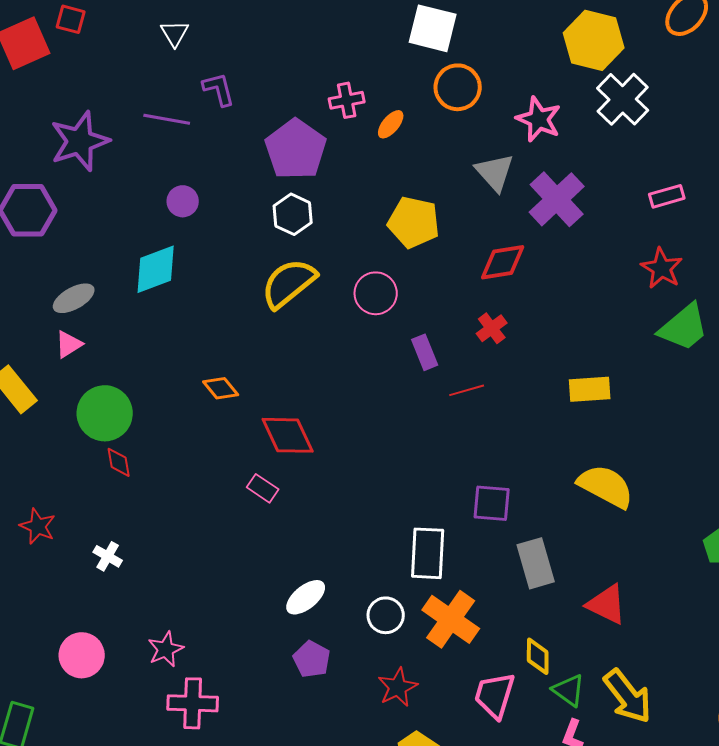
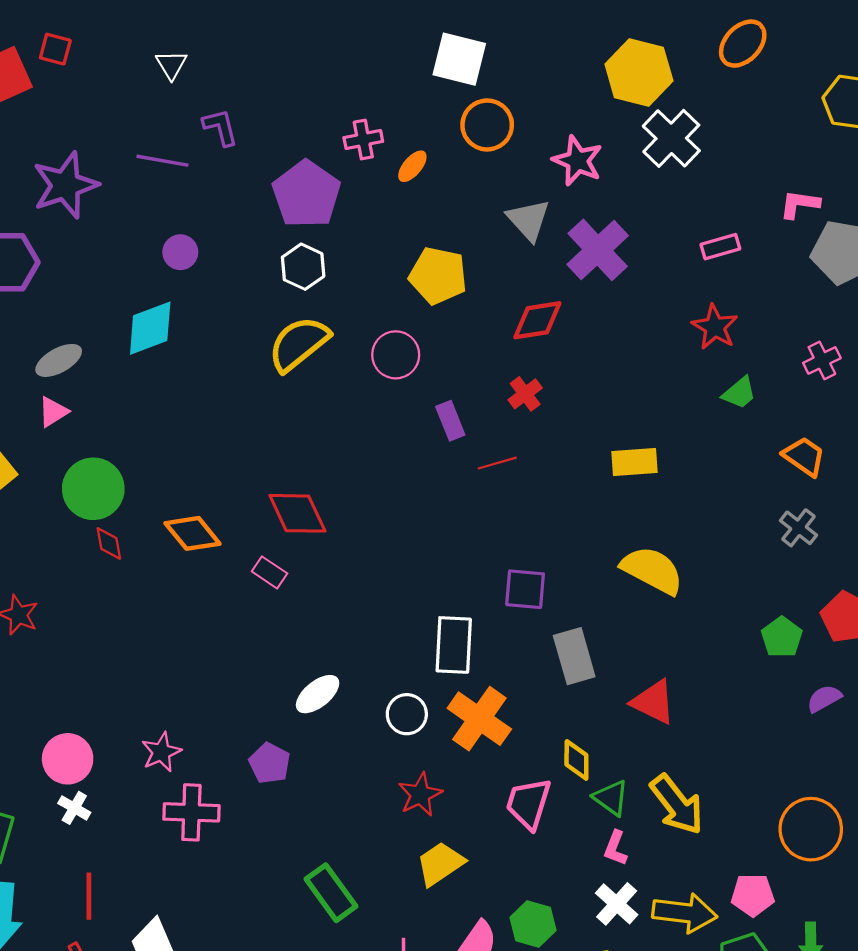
green trapezoid: (684, 327) -> (739, 393), size x0.6
orange diamond: (221, 388) -> (193, 533), moved, size x1.4
white cross: (108, 556) -> (74, 808), moved
purple pentagon: (312, 659) -> (270, 763), moved

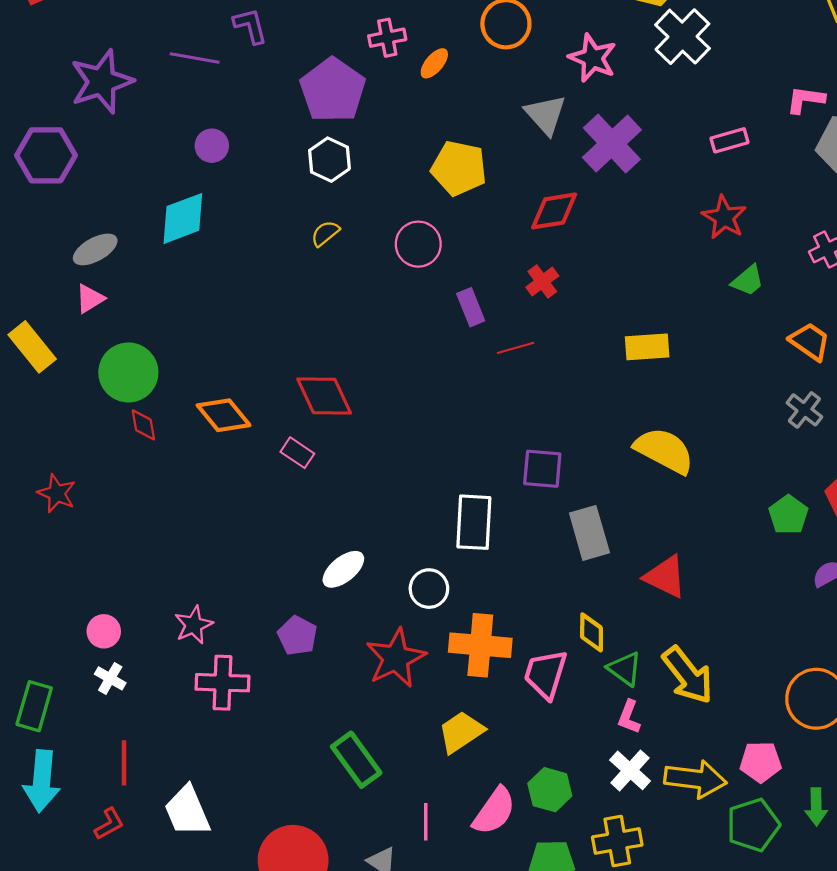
yellow semicircle: (299, 344) -> (325, 233), size x0.5
orange cross: (479, 719) -> (480, 645), moved, turned -30
pink circle: (68, 759) -> (104, 631), size x0.7
red star: (420, 795) -> (396, 658), moved, size x1.4

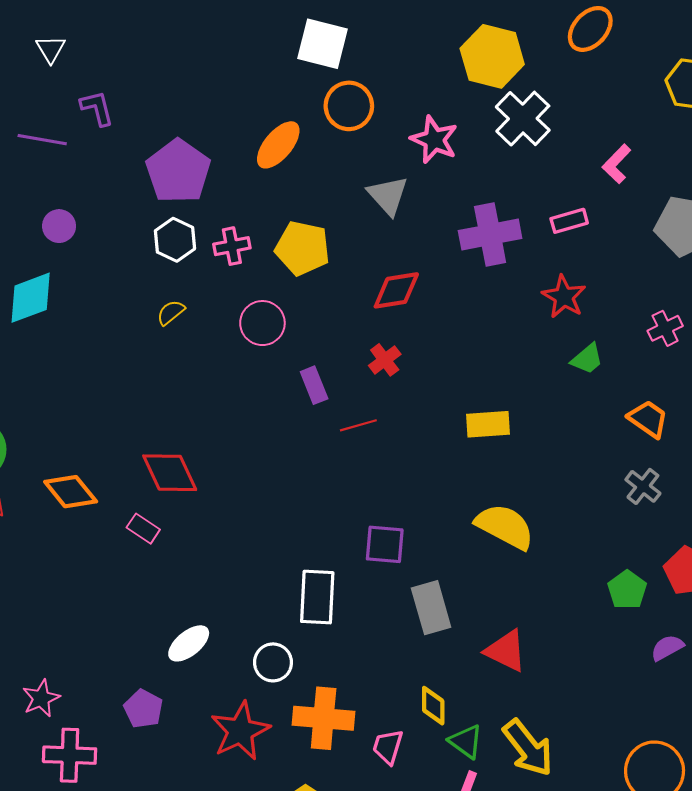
pink cross: (387, 38) -> (232, 246), moved
orange ellipse: (434, 63) -> (278, 145), size x1.6
pink L-shape: (805, 100) -> (617, 164), moved, turned -54
purple cross: (612, 144) -> (490, 235), moved, turned 32
pink trapezoid: (546, 674) -> (388, 747), size x0.7

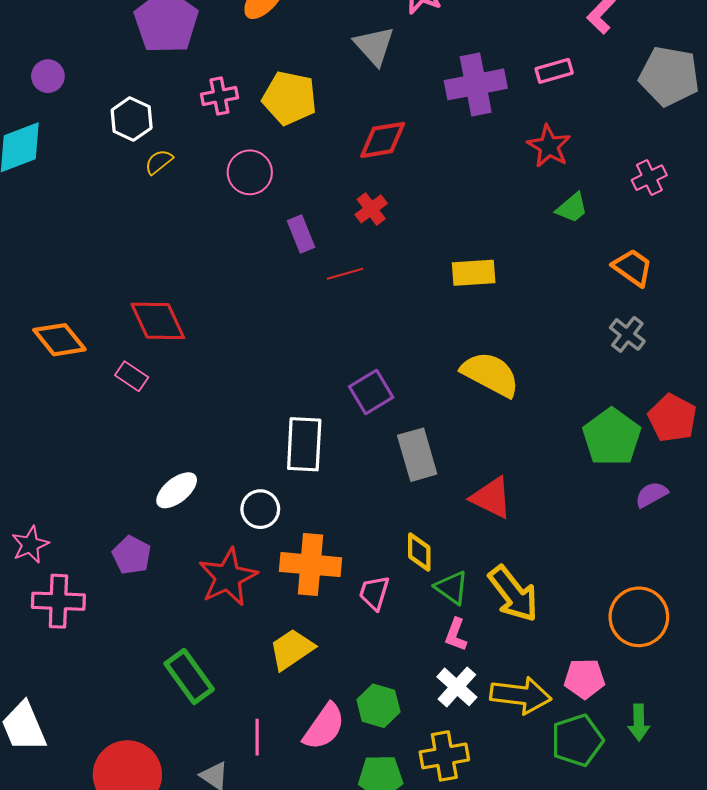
white hexagon: (175, 240) -> (132, 119), moved
purple square: (385, 544) -> (371, 392), turned -36
green pentagon: (627, 590) -> (612, 437), size x1.5

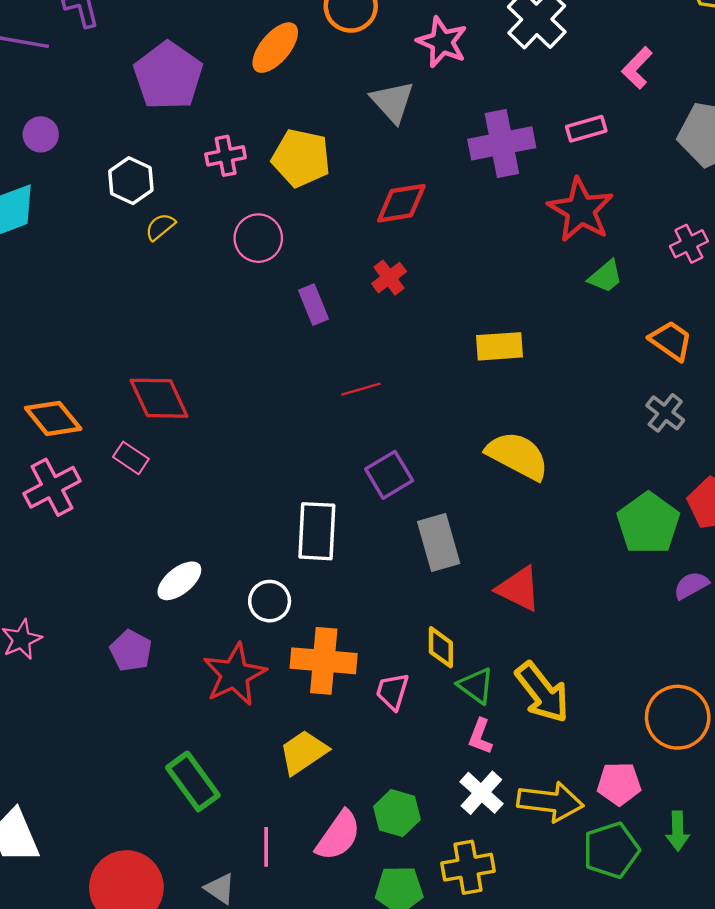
red star: (549, 146) -> (581, 210), size x1.4
red line: (345, 274) -> (361, 389), moved
pink cross: (58, 601) -> (52, 487), moved, turned -30

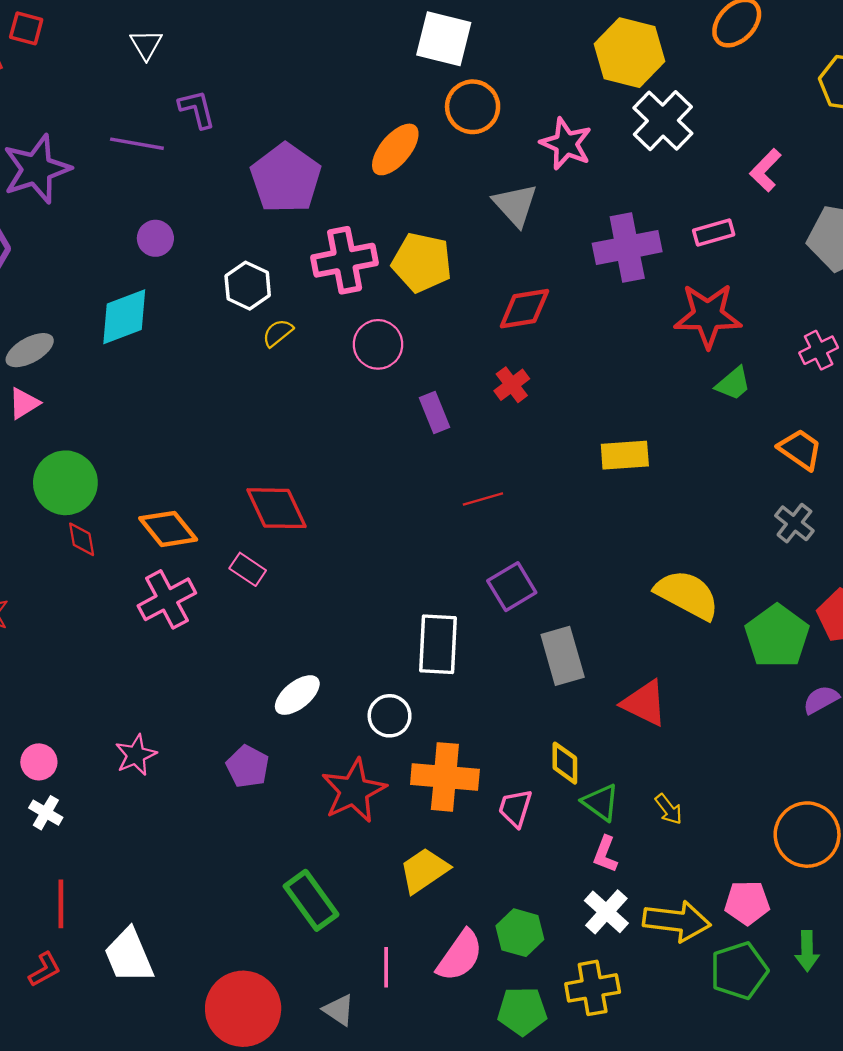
pink cross: (226, 156) -> (345, 260), size x1.6
red star: (581, 210) -> (708, 316), turned -30
yellow semicircle: (518, 456) -> (687, 595), moved
yellow arrow: (542, 692) -> (669, 809), size x0.5

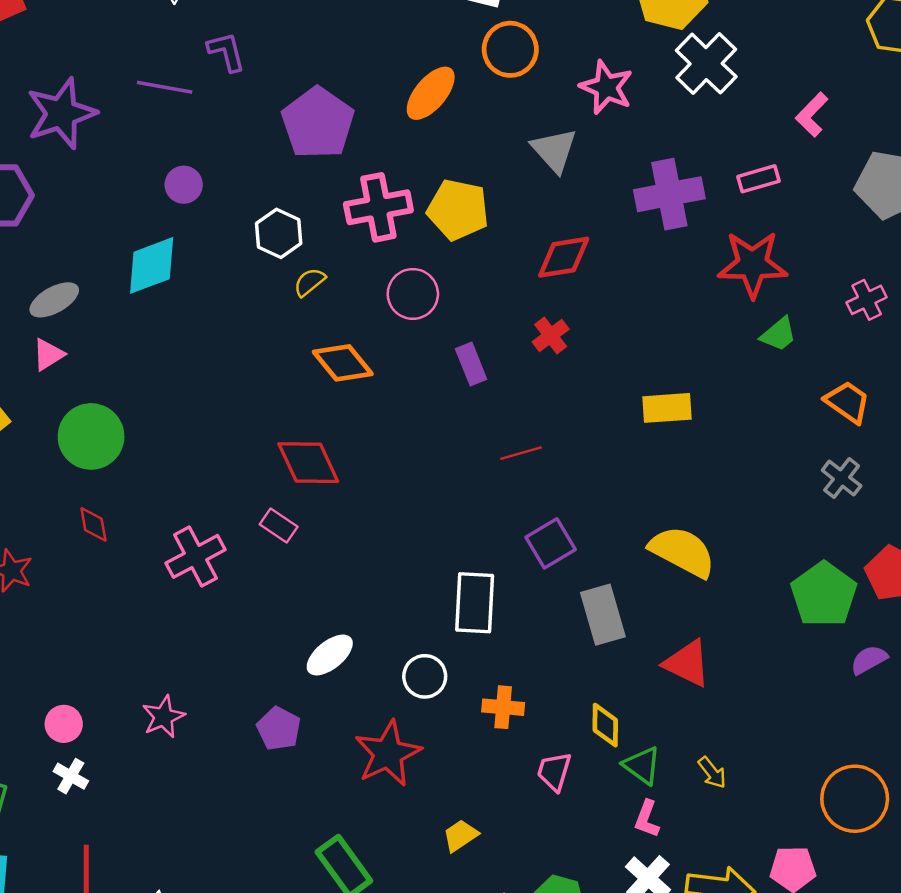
orange diamond: (168, 529) -> (343, 363), moved
red diamond: (82, 539) -> (93, 524), moved
yellow semicircle: (687, 595) -> (682, 552), moved
orange cross: (445, 777) -> (503, 707), moved, size x0.6
yellow trapezoid: (424, 870) -> (460, 835), size x0.7

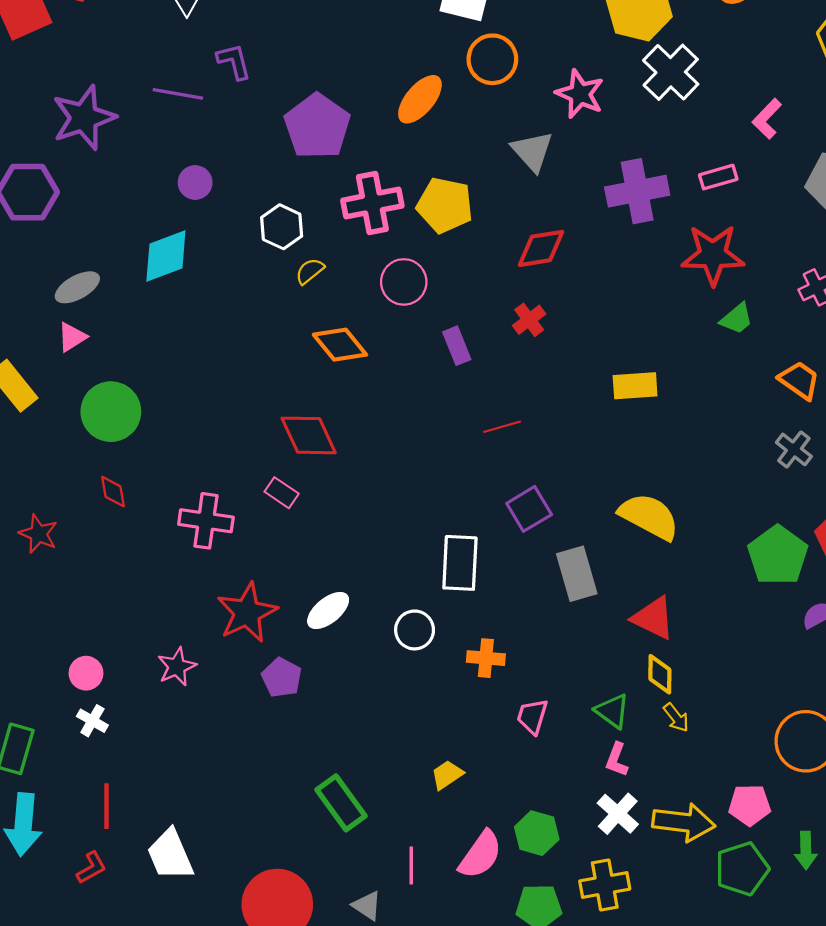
pink cross: (196, 556) -> (206, 521), turned 36
yellow diamond: (605, 725) -> (660, 674), moved
red star: (388, 754) -> (247, 613), moved

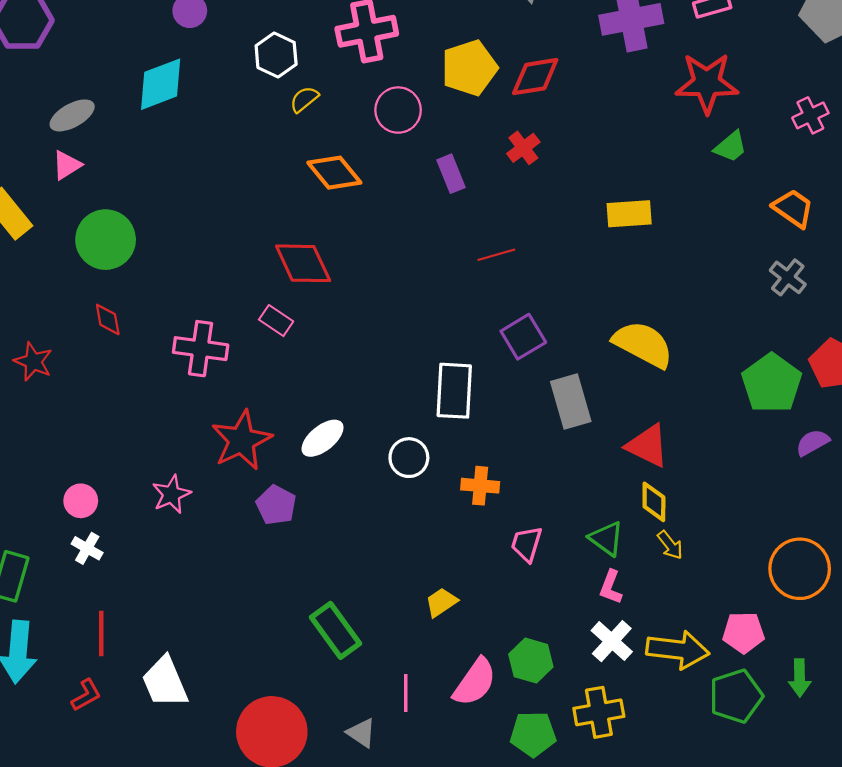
yellow pentagon: (445, 205) -> (469, 68), moved, turned -30

